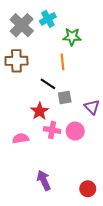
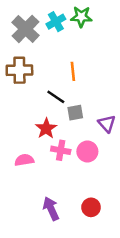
green star: (72, 37) -> (81, 17), moved
red circle: (88, 189) -> (91, 207), moved

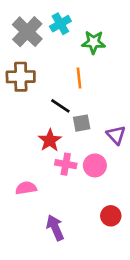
green star: (81, 17) -> (94, 42), moved
pink semicircle: (24, 160) -> (26, 188), moved
red circle: (91, 207) -> (111, 216), moved

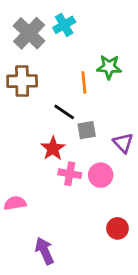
green star: (94, 42) -> (109, 67), moved
pink semicircle: (26, 188) -> (15, 203), moved
purple arrow: (55, 228) -> (45, 251), moved

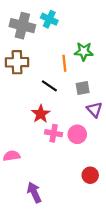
cyan cross: (64, 25) -> (49, 19), turned -35
gray cross: (29, 33) -> (22, 26), turned -30
gray square: (87, 130) -> (83, 88), moved

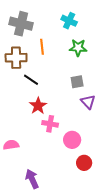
cyan cross: (49, 19) -> (69, 21), moved
orange line: (64, 63) -> (42, 47), moved
black line: (49, 86) -> (31, 80), moved
pink circle: (77, 134) -> (72, 140), moved

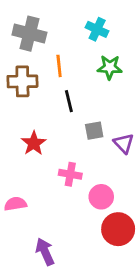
black line: (31, 80) -> (69, 101), moved, turned 42
gray square: (77, 82) -> (94, 131), moved
red star: (38, 106) -> (34, 143), moved
red circle: (84, 163) -> (118, 229), size x1.5

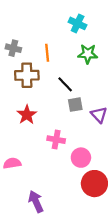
gray cross: (29, 34) -> (13, 48), moved, size x0.6
brown cross: (22, 81) -> (27, 75), moved
black line: (69, 101) -> (65, 84), moved, turned -30

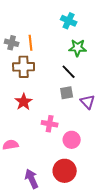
orange line: (47, 53) -> (31, 43), moved
black line: (65, 84) -> (69, 72), moved
red circle: (94, 184) -> (65, 171), moved

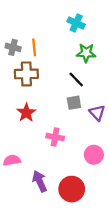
pink circle: (72, 140) -> (94, 155), moved
purple arrow: (32, 179) -> (40, 181), moved

